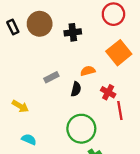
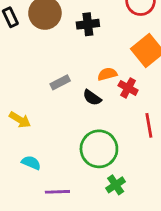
black semicircle: (76, 89) -> (92, 98), turned 112
red cross: (108, 92) -> (128, 88), moved

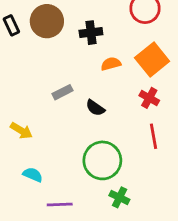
orange semicircle: (107, 74) -> (111, 64), moved
red cross: (128, 88) -> (149, 98), moved
green cross: (116, 185) -> (119, 197), turned -30

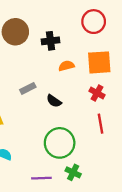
orange square: (152, 60) -> (99, 62), turned 35
purple line: (60, 205) -> (41, 178), moved

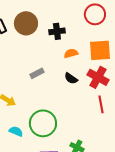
red cross: (97, 93) -> (98, 77), size x1.5
black semicircle: (54, 101) -> (71, 78), moved
green circle: (60, 143) -> (43, 123), moved

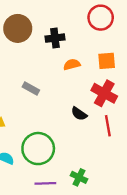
orange square: (100, 50) -> (107, 61), size x0.7
gray rectangle: (37, 73) -> (31, 88), turned 56
black semicircle: (71, 78) -> (79, 114), moved

